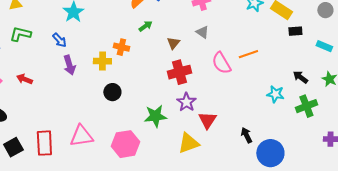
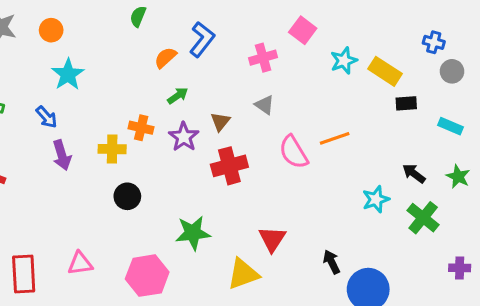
cyan star: (275, 94) -> (376, 199), turned -30
purple star: (186, 102) -> (184, 137), moved
green cross: (306, 106) -> (423, 218), turned -30
pink triangle: (81, 136) -> (80, 263), size x0.7

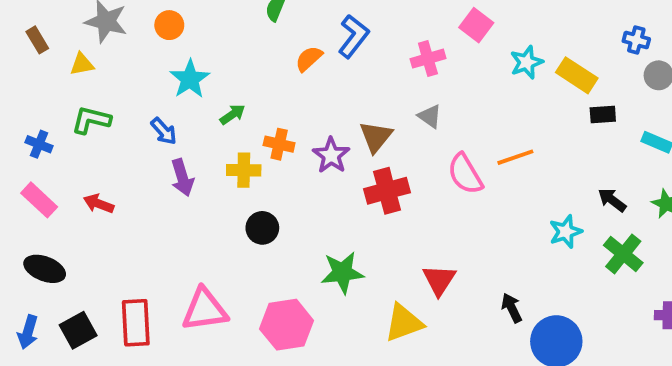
green arrow: (178, 96) -> (233, 114), moved
brown triangle: (220, 122) -> (376, 137), size x1.4
pink triangle: (80, 263) -> (205, 310), size x1.5

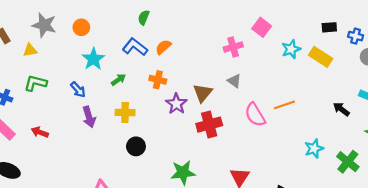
blue L-shape: (353, 36) -> (135, 47), moved, turned -90
black rectangle: (603, 114) -> (329, 27), moved
orange cross: (279, 144) -> (158, 80), moved
black arrow: (612, 200) -> (341, 109), moved

